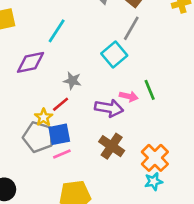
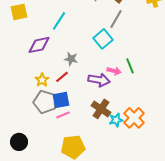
yellow star: (44, 117) -> (42, 80), moved
cyan star: (154, 181) -> (116, 120), moved

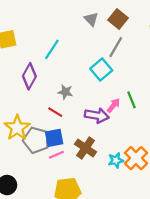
purple diamond: (39, 45) -> (29, 76), turned -50
pink arrow: (114, 71) -> (114, 105), turned -64
red line: (62, 77) -> (55, 112), turned 72
yellow star: (42, 80) -> (17, 128), moved, size x1.6
brown cross: (101, 109) -> (86, 148), moved

